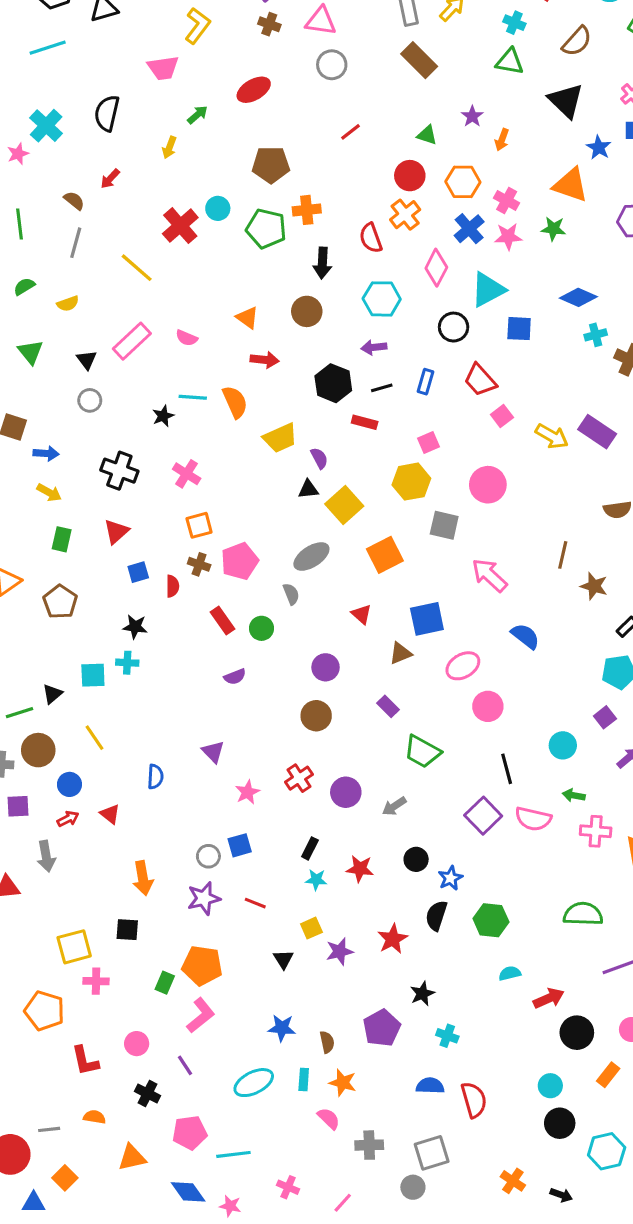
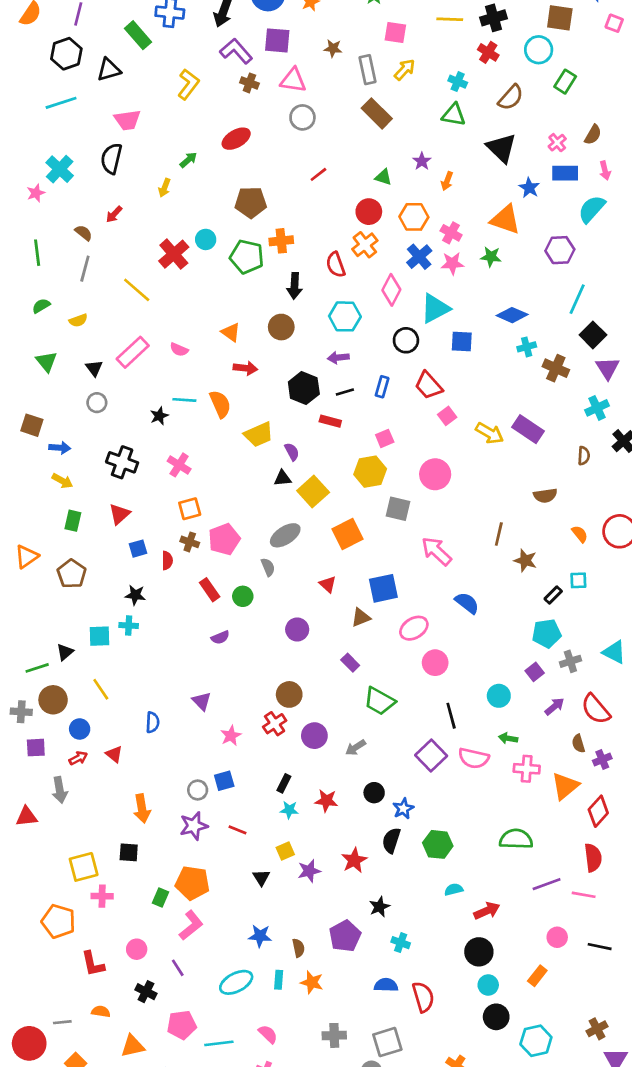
pink trapezoid: (163, 68) -> (127, 120), moved
brown circle: (316, 716) -> (289, 694), moved
black circle: (577, 1033) -> (479, 952), moved
pink semicircle: (329, 1118) -> (268, 1034), moved

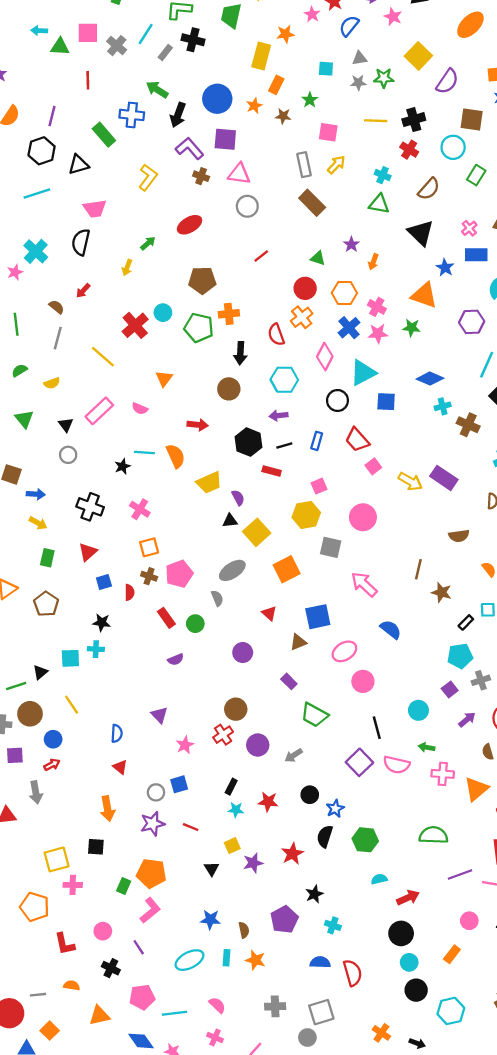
brown star: (333, 48) -> (283, 116), moved
orange triangle: (231, 332) -> (164, 379), moved, turned 30
red triangle: (114, 754) -> (120, 767), moved

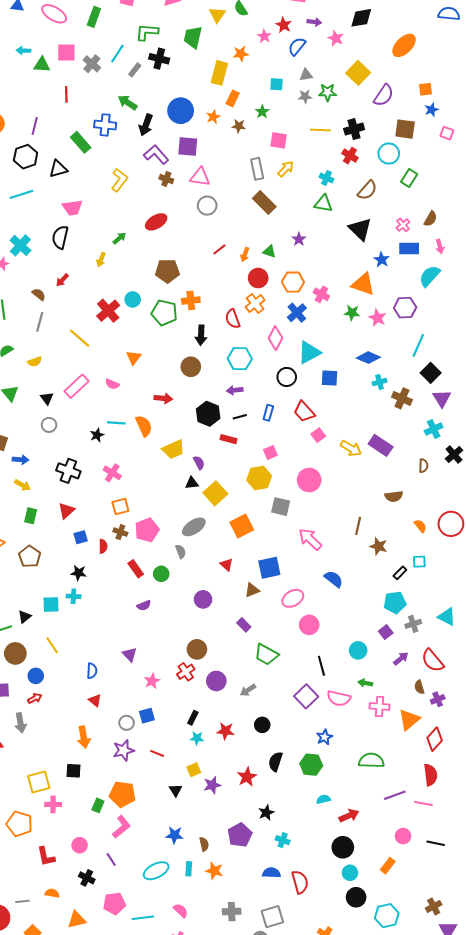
orange arrow: (373, 262) -> (245, 255), moved
pink star: (378, 333) -> (378, 318), moved, turned 30
blue star: (335, 809) -> (324, 737), moved

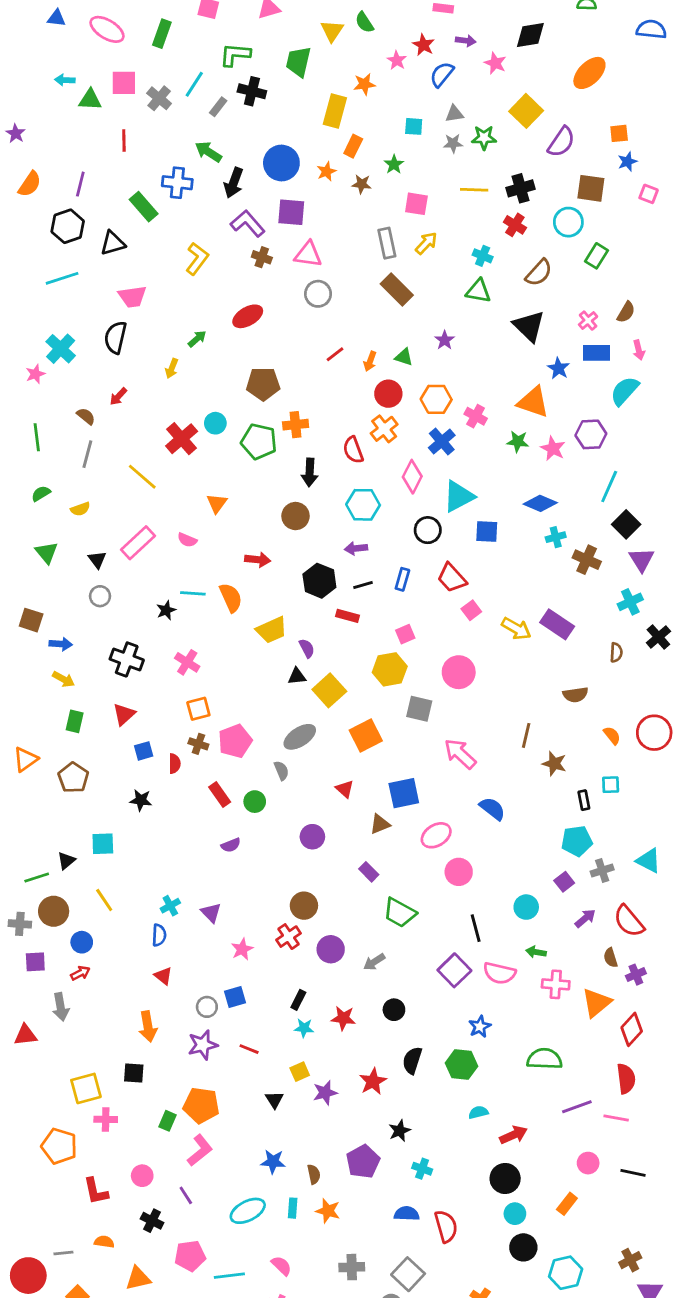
black rectangle: (400, 573) -> (584, 800), turned -56
cyan cross: (73, 596) -> (170, 906), moved, turned -32
gray square: (272, 917) -> (408, 1274), turned -30

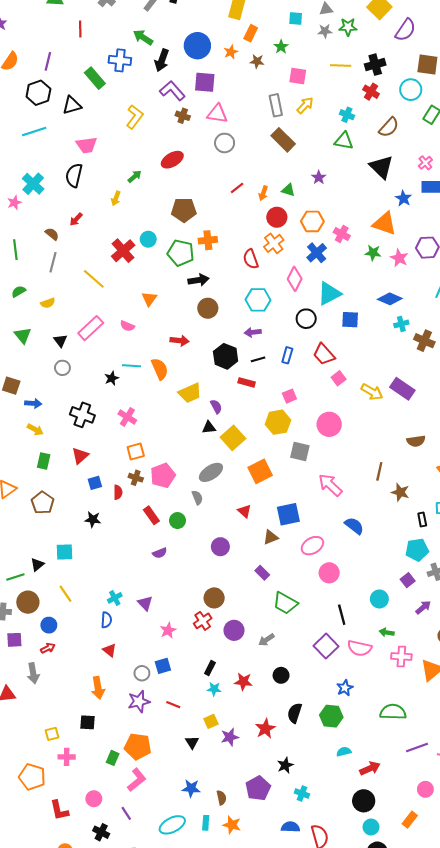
black arrow: (310, 472) -> (198, 280), moved, turned -102
yellow square: (86, 1088) -> (52, 734), size x0.6

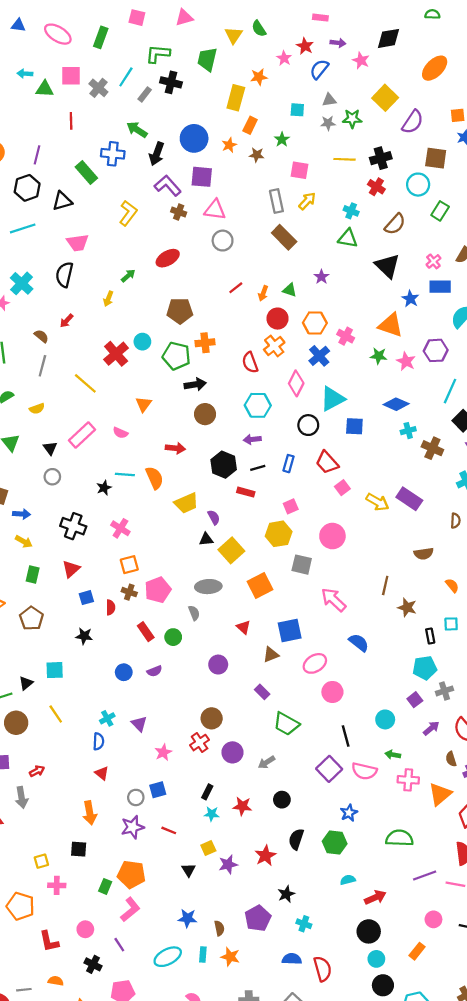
gray ellipse: (211, 472) -> (208, 587), turned 30
blue circle: (49, 625) -> (124, 672), moved

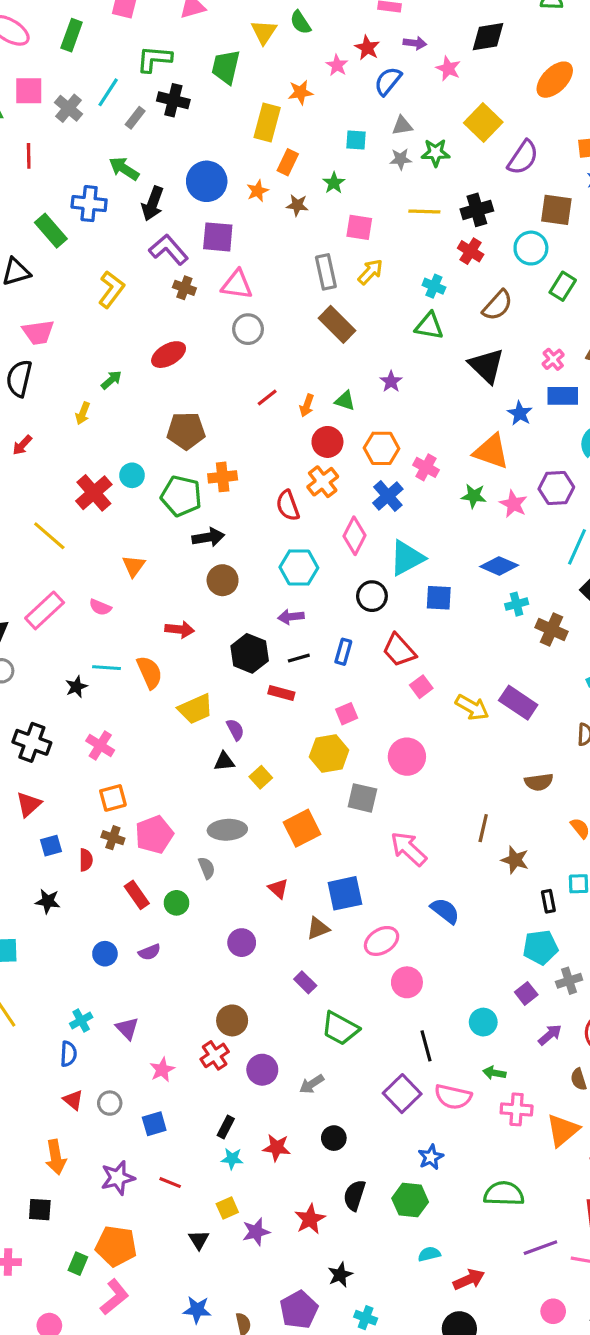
yellow square: (231, 550) -> (261, 777), size x0.6
gray circle: (136, 797) -> (110, 1103), moved

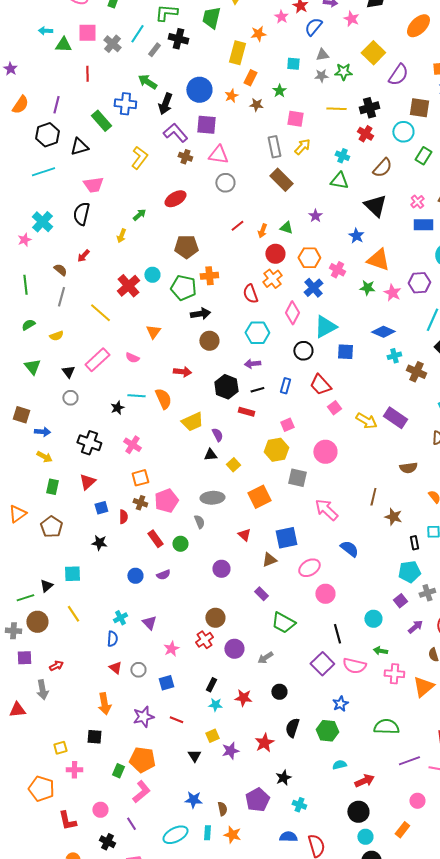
blue star: (520, 413) -> (356, 236), moved

